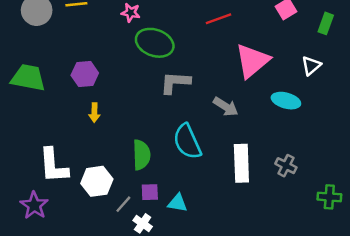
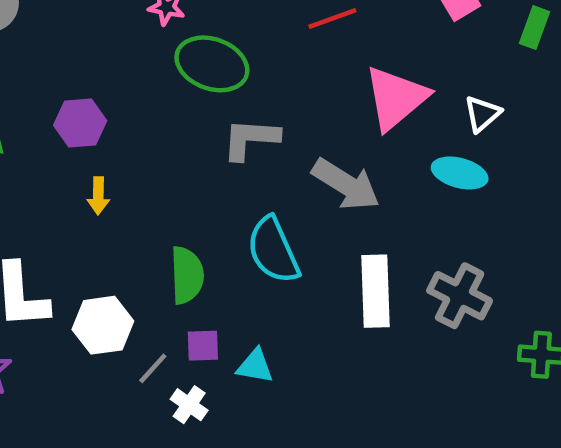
white triangle: (311, 66) -> (482, 114), moved
gray arrow: (226, 107) -> (346, 184), size x1.4
gray cross: (286, 166) -> (460, 296), size x1.5

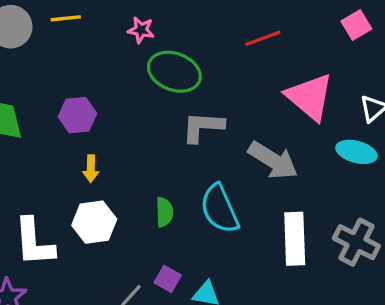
pink triangle: (396, 98) -> (310, 97), turned -40
green semicircle: (187, 275) -> (164, 212), moved, size x0.7
white hexagon: (103, 325) -> (94, 222), moved
purple square: (203, 346) -> (168, 279), turned 32

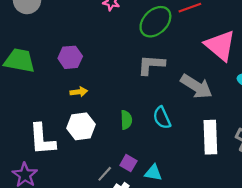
green ellipse: (174, 72) -> (155, 22), moved, turned -64
yellow arrow: (91, 169) -> (79, 92), turned -98
cyan semicircle: (219, 209) -> (162, 118), size x0.7

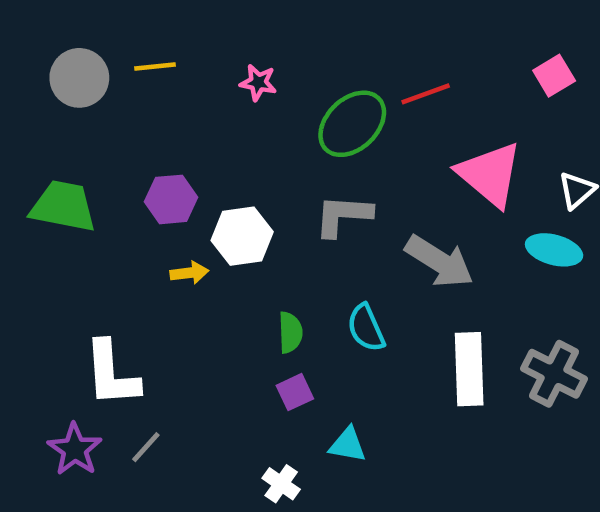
white hexagon: (81, 126) -> (242, 236), moved
purple square: (128, 163) -> (295, 392), moved, turned 35
gray line: (105, 174) -> (146, 447), moved

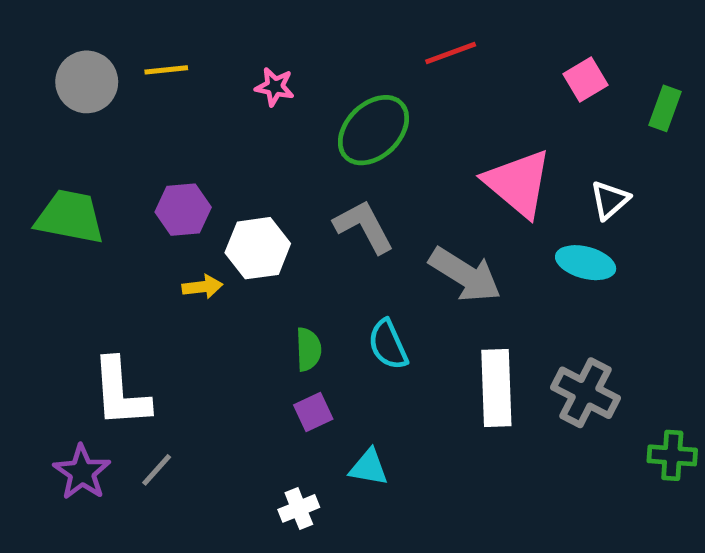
red line: (426, 94) -> (451, 53), moved
gray L-shape: (343, 216) -> (364, 227), turned 58
white cross: (281, 484) -> (299, 508), turned 33

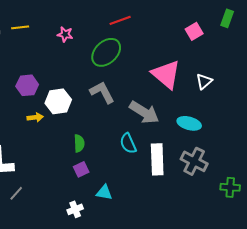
red line: (451, 53) -> (120, 20), moved
green rectangle: (665, 108) -> (227, 18), moved
cyan ellipse: (586, 263) -> (189, 123), moved
cyan semicircle: (388, 345) -> (128, 143), moved

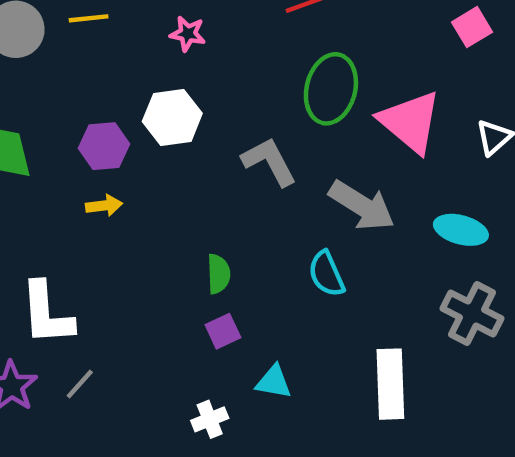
green ellipse: (106, 52) -> (331, 89), moved, turned -32
white hexagon: (58, 101) -> (172, 117), moved
yellow arrow: (35, 117) -> (104, 206), moved
white rectangle: (157, 159) -> (390, 384), moved

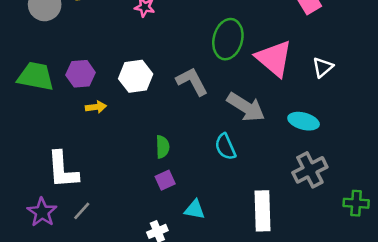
white hexagon: (172, 117) -> (136, 76), moved
purple hexagon: (104, 146) -> (81, 74), moved
gray cross: (472, 314) -> (310, 170), turned 36

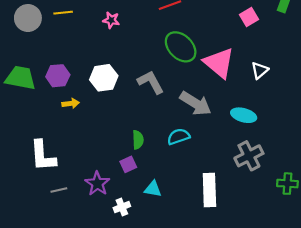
green ellipse: (228, 39) -> (181, 47), turned -60
green semicircle: (163, 147) -> (138, 140), moved
cyan semicircle: (225, 147) -> (178, 137), turned 95
gray line: (82, 211) -> (59, 190), turned 35
purple star: (42, 212) -> (97, 184), moved

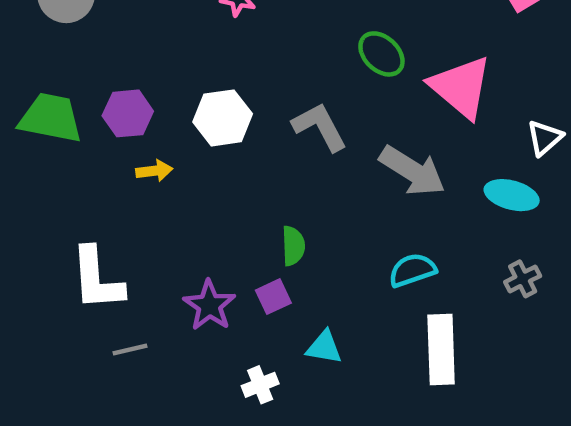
green ellipse: (181, 47) -> (381, 54), size x0.7
white triangle: (260, 70) -> (545, 138), moved
cyan semicircle: (178, 137) -> (412, 270), moved
gray cross: (249, 156) -> (523, 279), size x0.6
purple star: (97, 184) -> (209, 305), moved

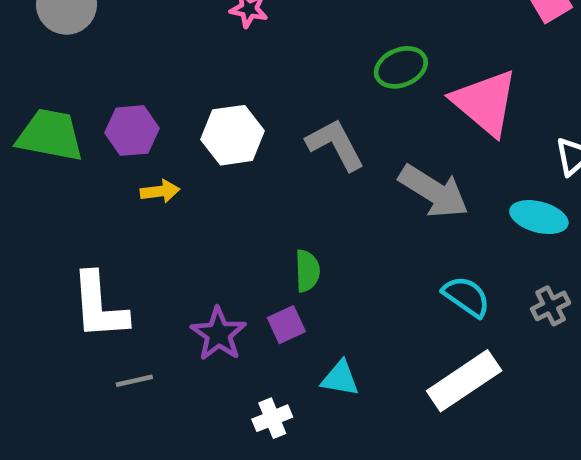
green ellipse: (381, 54) -> (401, 67), turned -66
cyan semicircle: (412, 270) -> (466, 297), moved, turned 54
white rectangle: (441, 349) -> (464, 381), turned 58

